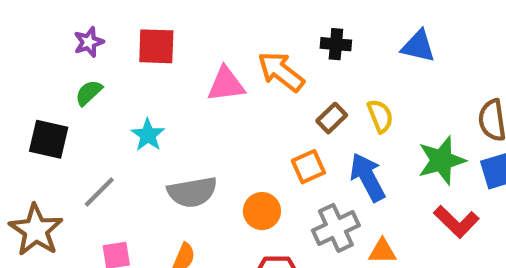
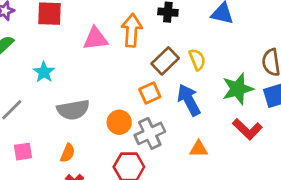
orange arrow: (281, 72) -> (132, 30), turned 56
brown rectangle: (332, 118) -> (165, 61), size x1.4
gray cross: (336, 228) -> (150, 133), moved

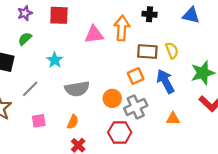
brown rectangle: (165, 61) -> (147, 52), turned 48

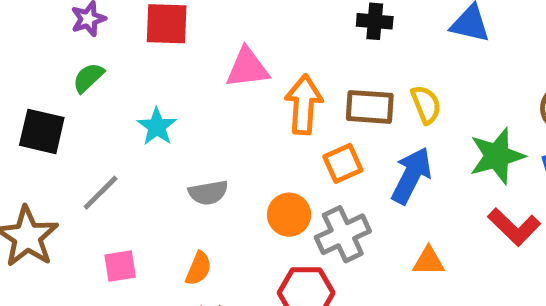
orange arrow: (122, 28) -> (304, 105), moved
blue arrow: (165, 81) -> (411, 176), turned 55
gray semicircle: (77, 89) -> (208, 193), size x0.7

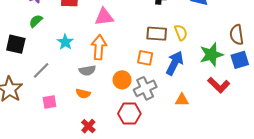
orange arrow: (304, 105) -> (99, 47), moved
orange square: (343, 163) -> (145, 58), turned 35
orange semicircle: (198, 269) -> (83, 94), moved, turned 80

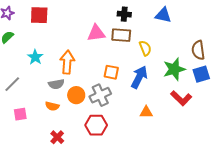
pink triangle: (104, 17) -> (96, 33), moved
brown rectangle: (157, 34) -> (121, 35), moved
orange circle: (122, 80) -> (76, 95), moved
gray cross: (145, 88) -> (100, 95), moved

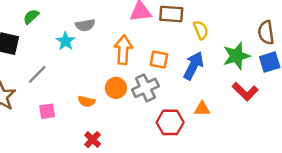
orange arrow: (67, 62) -> (123, 50), moved
gray semicircle: (56, 84) -> (85, 25), moved
red hexagon: (96, 125) -> (170, 122), moved

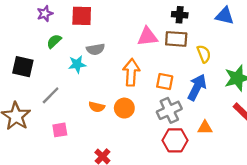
green semicircle: (31, 17) -> (54, 41), moved
cyan star: (65, 41) -> (77, 64), turned 30
gray cross: (145, 88) -> (169, 110), moved
orange semicircle: (86, 101) -> (97, 107), moved

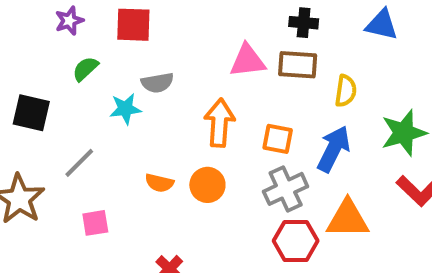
yellow semicircle: (204, 54) -> (346, 91), turned 30
orange triangle: (205, 128) -> (348, 219), size x1.6

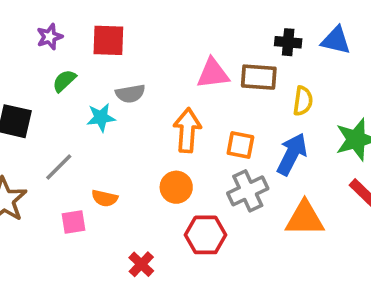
black cross: (304, 23) -> (288, 42), moved
orange semicircle: (159, 183) -> (105, 198), moved
red hexagon: (296, 241) -> (206, 235), moved

